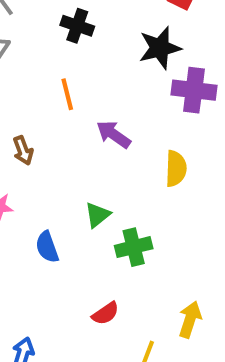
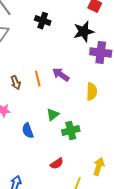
orange line: (67, 94) -> (38, 79), moved

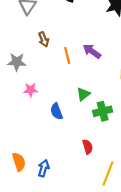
brown arrow: (16, 83) -> (44, 39), moved
red semicircle: (57, 164) -> (88, 147), turned -72

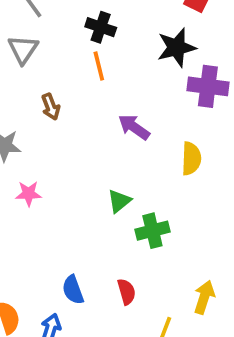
orange line: (67, 55) -> (99, 66), moved
blue semicircle: (56, 111) -> (73, 290), moved

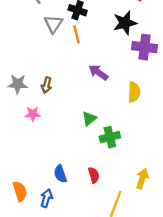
gray triangle: (23, 49) -> (53, 24), moved
brown arrow: (51, 107) -> (46, 85), moved, turned 35

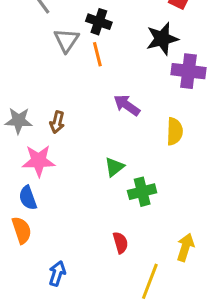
pink star: (33, 114) -> (39, 161), size x1.5
blue semicircle: (60, 174) -> (28, 198), moved
orange semicircle: (20, 191) -> (22, 230), moved

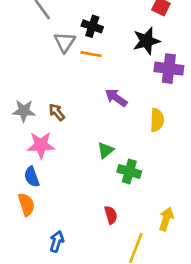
orange line: (97, 54) -> (91, 54), turned -66
brown arrow: (57, 122) -> (57, 112), turned 126
green cross: (142, 192) -> (129, 171), turned 30

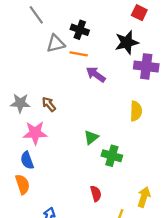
gray triangle: (65, 42) -> (56, 44), turned 42
purple arrow: (116, 98) -> (96, 74), moved

